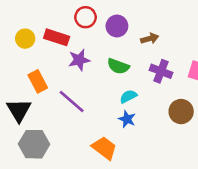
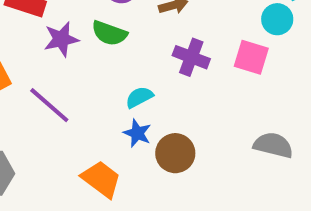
green semicircle: (118, 66) -> (109, 33), moved
brown circle: (181, 112) -> (175, 153), moved

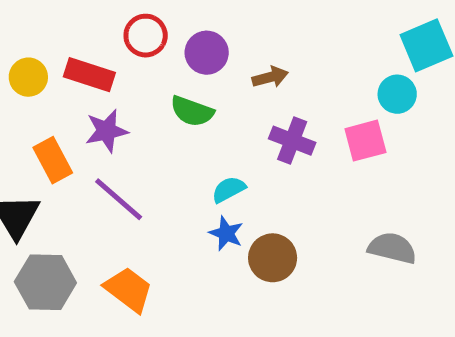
purple star: (61, 39) -> (106, 131), moved
pink square: (251, 57) -> (365, 141), turned -32
orange trapezoid: (101, 179) -> (128, 290), moved

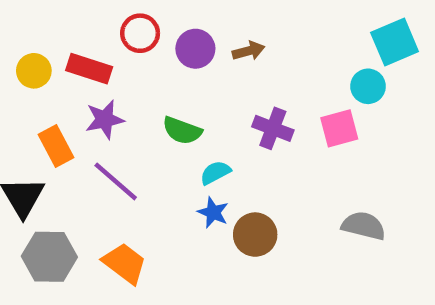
brown arrow: (270, 77) -> (249, 51), moved
green semicircle: (192, 111) -> (182, 131), moved

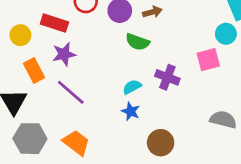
yellow circle: (34, 71) -> (20, 35), moved
purple cross: (273, 128) -> (167, 77), moved
green semicircle: (182, 131) -> (137, 42), moved
brown circle: (255, 235) -> (161, 143), moved

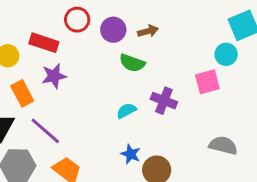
purple line: (71, 92) -> (45, 131), moved
blue star: (131, 111) -> (131, 154), moved

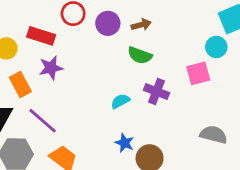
green semicircle: (132, 63) -> (140, 55), moved

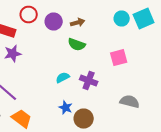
cyan circle: (216, 47) -> (122, 18), moved
purple cross: (157, 91) -> (89, 80), moved

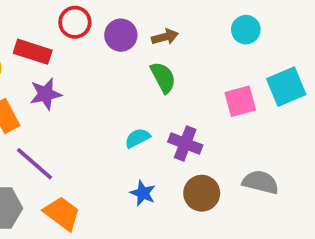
cyan square: (144, 18) -> (286, 87), moved
green semicircle: (77, 44) -> (163, 77), turned -138
brown circle: (84, 118) -> (202, 193), moved

